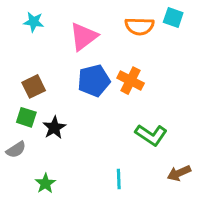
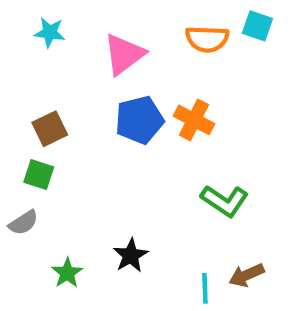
black star: (54, 128) -> (131, 255), moved
brown arrow: (179, 173) -> (246, 275), moved
cyan line: (119, 179) -> (205, 288), moved

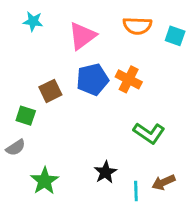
cyan square: (257, 26) -> (175, 36), moved
brown square: (50, 129) -> (50, 91), moved
black star: (131, 255) -> (105, 172), moved
green star: (67, 273) -> (45, 181), size x1.4

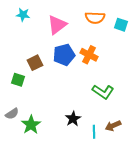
gray semicircle: (16, 148) -> (12, 114), moved

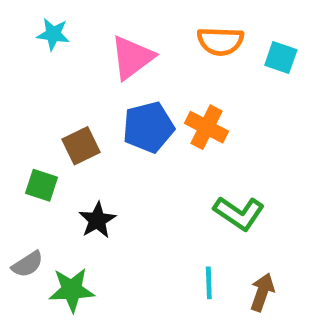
black star: (73, 119) -> (97, 220), moved
green star: (31, 125) -> (72, 290), turned 30
brown arrow: (113, 126) -> (262, 292), turned 133
cyan line: (94, 132) -> (209, 283), moved

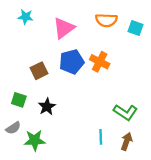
green square: (41, 185) -> (19, 100), moved
green L-shape: (239, 213) -> (125, 112), moved

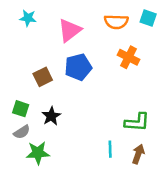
cyan square: (136, 28) -> (148, 18), moved
orange cross: (100, 62) -> (128, 57), moved
green L-shape: (125, 112) -> (137, 122), turned -30
gray semicircle: (13, 128) -> (22, 132), moved

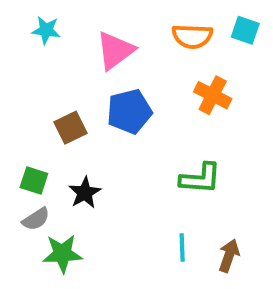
green L-shape: (137, 122) -> (200, 178), moved

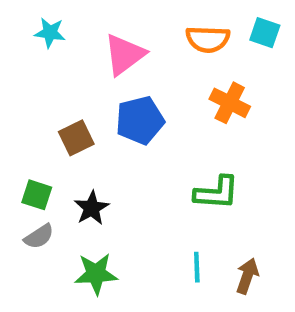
green star: (62, 254) -> (96, 274), moved

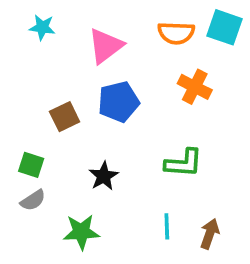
cyan square: (265, 33) -> (224, 27), size x1.4
black star: (92, 208) -> (104, 176), moved

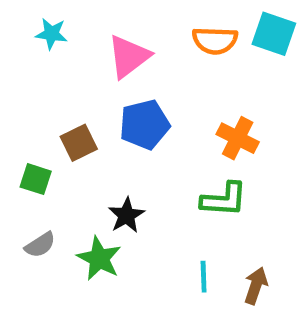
orange cross: (195, 87) -> (238, 138), moved
green square: (31, 165) -> (36, 179), moved
green star: (81, 232) -> (99, 258), moved, turned 30

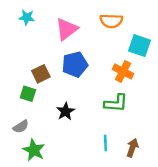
cyan square: (274, 34) -> (139, 46), moved
green square: (36, 179) -> (28, 94), moved
green star: (99, 258) -> (34, 150), moved

